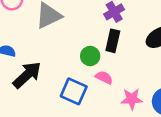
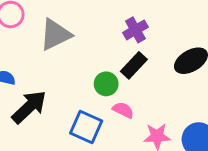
black rectangle: (113, 41) -> (134, 65), turned 30

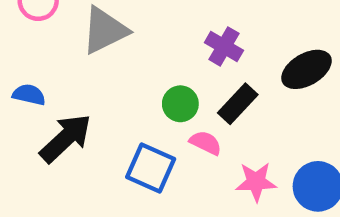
purple cross: (135, 30) -> (224, 46), moved, turned -30
black rectangle: (134, 65) -> (238, 104), moved

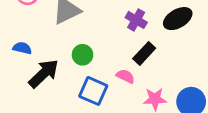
black ellipse: (306, 69) -> (178, 19), moved
green circle: (180, 104) -> (83, 55), moved

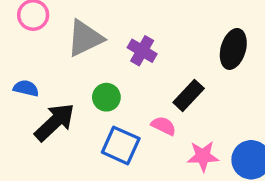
black ellipse: (178, 19) -> (233, 49), turned -44
purple cross: (136, 20) -> (142, 51), moved

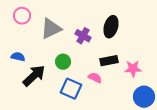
black ellipse: (233, 49) -> (111, 27), moved
black rectangle: (189, 95) -> (109, 61), turned 36
pink star: (203, 156) -> (133, 69), moved

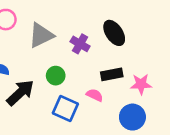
black ellipse: (111, 27) -> (114, 33), turned -50
blue circle: (144, 97) -> (132, 117), moved

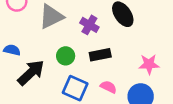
black rectangle: (112, 74) -> (100, 55), moved
pink semicircle: (95, 95) -> (108, 87), moved

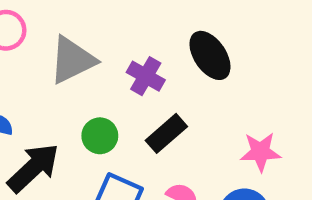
black rectangle: (100, 55) -> (166, 133), turned -30

